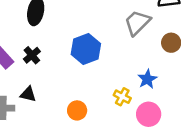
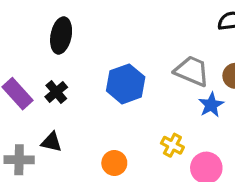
gray trapezoid: (137, 23) -> (192, 71), moved, turned 68
blue star: (147, 79) -> (211, 105), moved

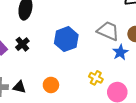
black triangle: (51, 142) -> (19, 87), moved
orange circle: (114, 163) -> (51, 85), moved

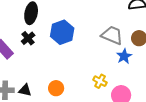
blue hexagon: (66, 39) -> (62, 32), moved
black cross: (22, 44) -> (28, 38), moved

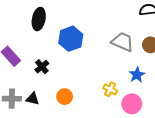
black cross: (28, 38) -> (42, 67), moved
blue star: (124, 56) -> (137, 75), moved

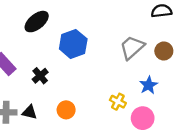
black ellipse: (39, 19) -> (37, 22), turned 40
gray trapezoid: (122, 42) -> (132, 47), turned -65

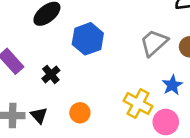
yellow cross: (118, 102) -> (138, 104), size x1.5
black triangle: (30, 112) -> (39, 115), turned 35

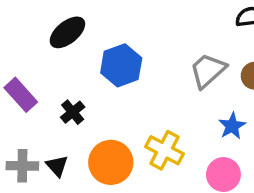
yellow cross: (138, 104) -> (165, 150), moved
orange circle: (80, 113) -> (111, 162), size x1.6

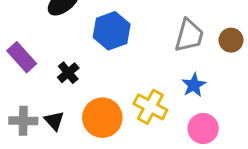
gray trapezoid: (208, 71) -> (189, 35), turned 147
blue star: (232, 126) -> (194, 85), moved

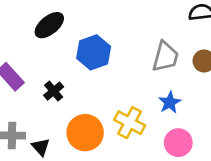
black triangle: (54, 121) -> (41, 147), moved

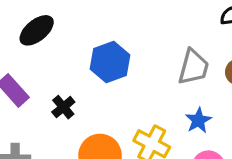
black ellipse: (49, 25) -> (37, 30), moved

